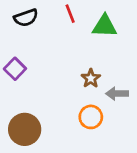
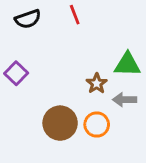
green triangle: (105, 26) -> (127, 64), moved
brown circle: (25, 129) -> (60, 123), moved

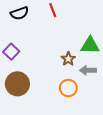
brown circle: (60, 123) -> (17, 84), moved

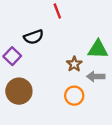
black semicircle: (19, 13) -> (34, 37), moved

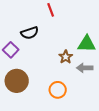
orange circle: (74, 96) -> (58, 90), moved

